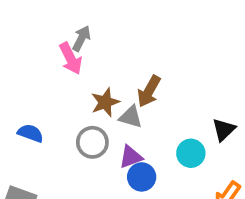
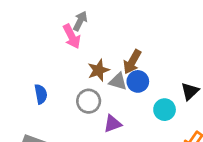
blue semicircle: (30, 133) -> (41, 94), turned 60
purple triangle: (131, 157) -> (112, 124), moved
blue circle: (142, 177) -> (138, 81), moved

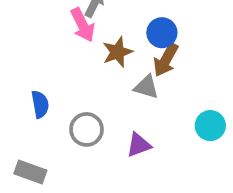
brown star: (98, 70) -> (117, 52), moved
blue circle: (138, 81) -> (162, 33), moved
gray circle: (89, 101) -> (86, 129), moved

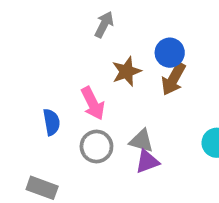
pink arrow: (83, 25) -> (93, 103), moved
gray triangle: (146, 87) -> (142, 141), moved

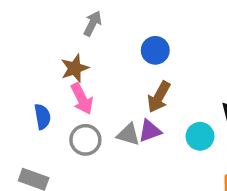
brown star: (127, 71) -> (75, 68), moved
brown arrow: (173, 79) -> (159, 97), moved
purple triangle: (147, 162) -> (150, 131), moved

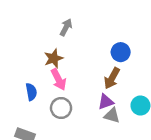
blue circle: (155, 50) -> (121, 52), moved
gray triangle: (128, 134) -> (112, 115), moved

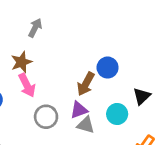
blue circle: (121, 52) -> (108, 68), moved
gray circle: (61, 108) -> (46, 117), moved

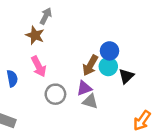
brown star: (21, 62) -> (35, 35), moved, turned -30
black triangle: (142, 96) -> (126, 76), moved
cyan circle: (117, 114) -> (108, 67), moved

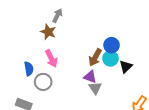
purple triangle: (84, 88) -> (90, 77), turned 40
gray circle: (55, 94) -> (43, 82), moved
gray triangle: (90, 101) -> (95, 88), turned 40

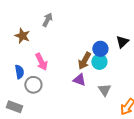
brown star: (48, 32) -> (22, 36), moved
black triangle: (126, 67) -> (122, 42), moved
gray triangle: (95, 88) -> (104, 90), moved

